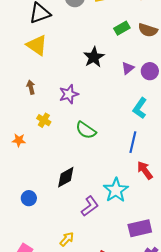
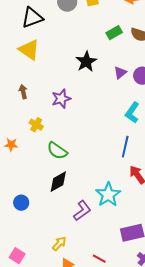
green semicircle: (86, 130) -> (57, 151), moved

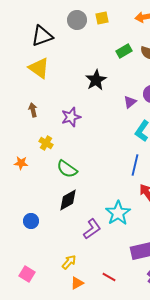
purple triangle: (120, 73) -> (130, 102), moved

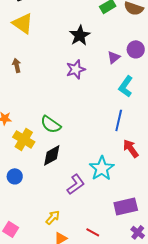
purple star: (71, 117) -> (76, 69), moved
yellow cross: (46, 143) -> (24, 139), moved, size x1.5

